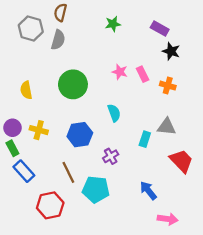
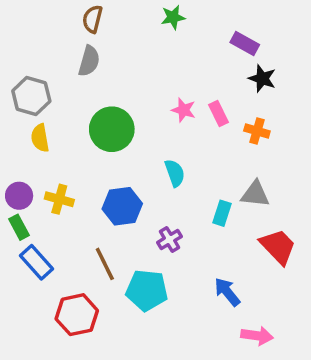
green star: (113, 24) -> (173, 17), moved
gray hexagon: (31, 28) -> (31, 96), moved

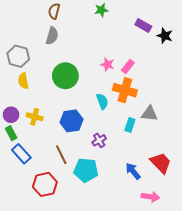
black star: (262, 79) -> (165, 36), moved
pink rectangle: (218, 113) -> (128, 67), turned 64
orange cross: (257, 131) -> (125, 90), moved, size x1.6
red trapezoid: (278, 246) -> (161, 163), moved

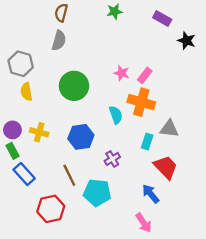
purple rectangle: (143, 26) -> (162, 19), moved
red trapezoid: (161, 163) -> (166, 167), moved
pink arrow: (150, 197) -> (144, 223), moved, turned 48

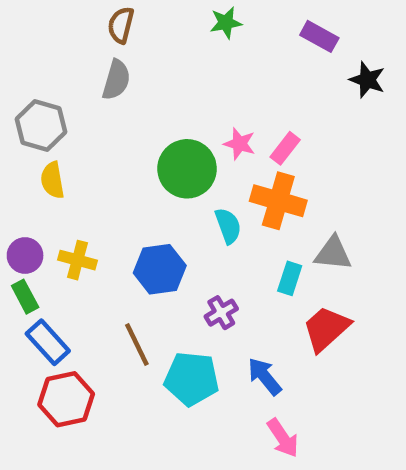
green circle: (74, 86) -> (187, 169), moved
red trapezoid: (166, 167) -> (326, 329), turned -88
blue arrow: (151, 194) -> (265, 376), moved
red hexagon: (51, 209) -> (66, 399), moved

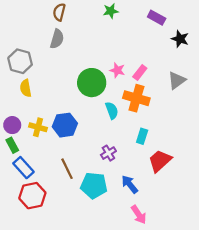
gray triangle: (333, 253) -> (177, 80), moved, turned -42
blue hexagon: (160, 269) -> (65, 125), moved

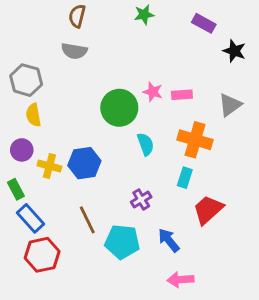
gray semicircle: (57, 39) -> (74, 51), turned 84
pink rectangle: (140, 72) -> (182, 95), turned 48
orange cross: (136, 98) -> (195, 140), moved
purple circle: (12, 125) -> (22, 150), moved
pink arrow: (139, 215) -> (180, 280), turned 120

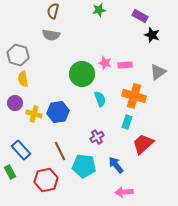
black star: (234, 51) -> (152, 35), moved
green rectangle: (16, 189) -> (10, 172), moved
red hexagon: (42, 255) -> (46, 180), moved

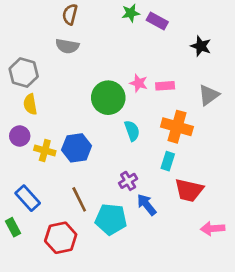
purple rectangle: (140, 16) -> (157, 21), moved
red trapezoid: (143, 144) -> (189, 190), turned -125
blue arrow: (116, 165) -> (147, 205), moved
pink arrow: (124, 192) -> (213, 229), moved

